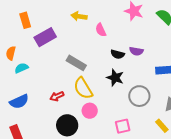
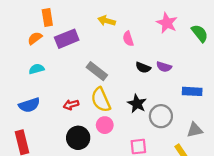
orange semicircle: (11, 53) -> (35, 38), moved, turned 32
black star: (115, 78) -> (137, 104), moved

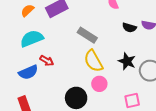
cyan semicircle: (36, 69) -> (32, 39), size x1.6
red arrow: (71, 105) -> (47, 61), moved, turned -128

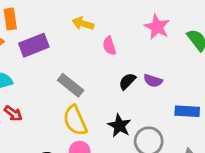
black semicircle: (129, 28) -> (127, 81), turned 112

